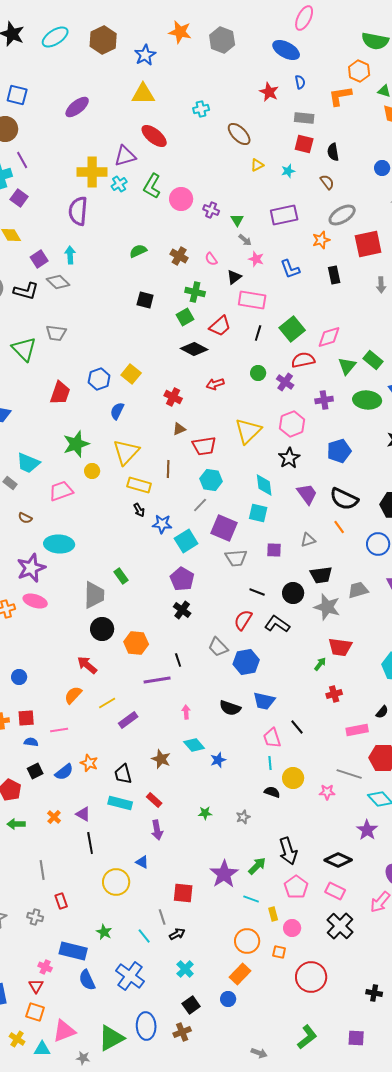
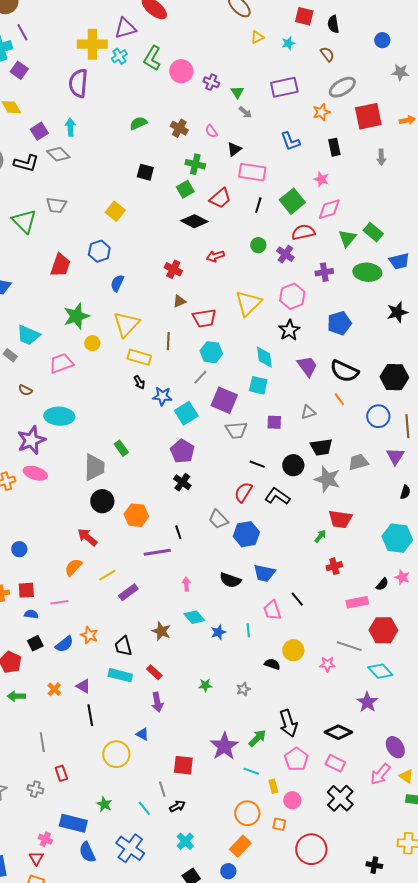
pink star: (256, 259) -> (321, 179), moved
yellow square: (131, 374) -> (115, 211), moved
cyan line: (270, 763) -> (248, 630), moved

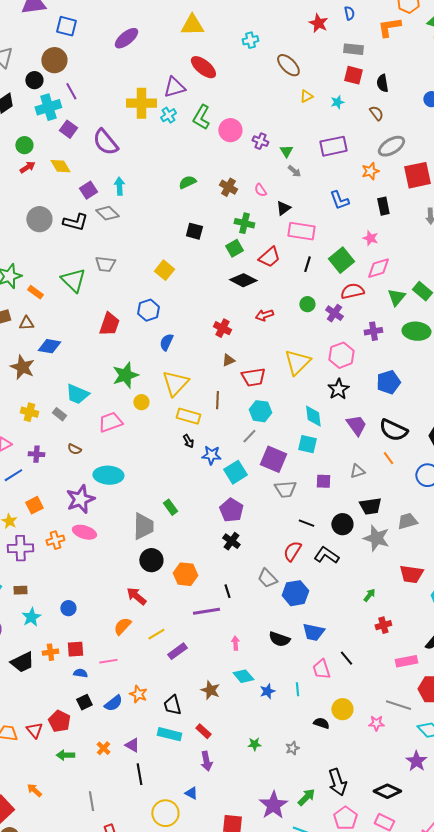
purple semicircle: (78, 83) -> (105, 142), moved, turned -44
red trapezoid: (340, 519) -> (411, 574), moved

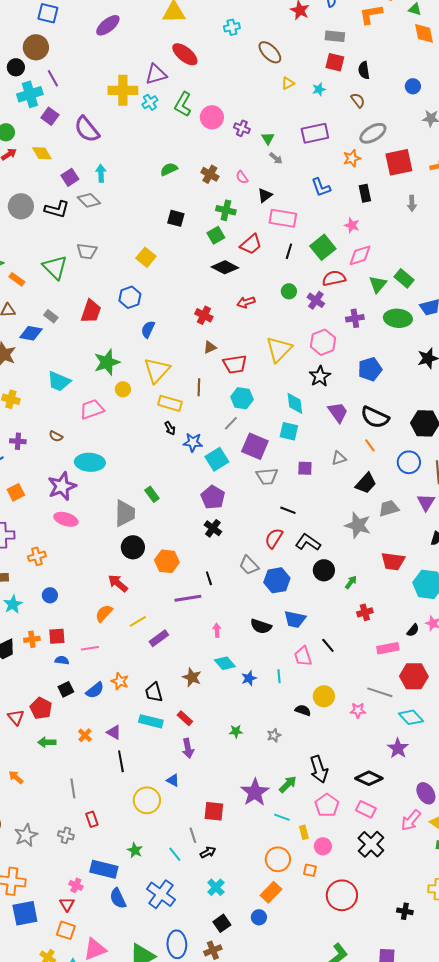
gray rectangle: (59, 414) -> (51, 316), moved
black trapezoid: (370, 506) -> (366, 483), moved, turned -40
black circle: (342, 524) -> (324, 570), moved
orange cross: (55, 540) -> (37, 556), moved

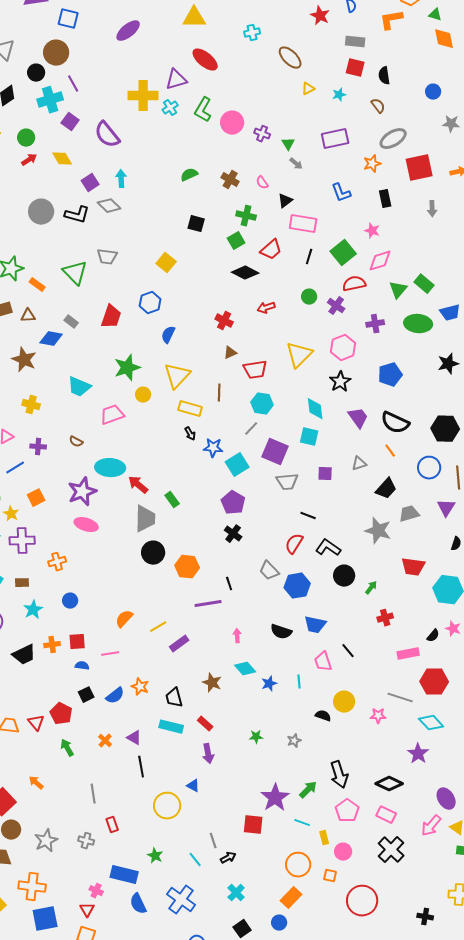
red arrow: (118, 583) -> (138, 485), moved
green arrow: (47, 742) -> (67, 748), turned 60
red square: (214, 811) -> (253, 825), moved

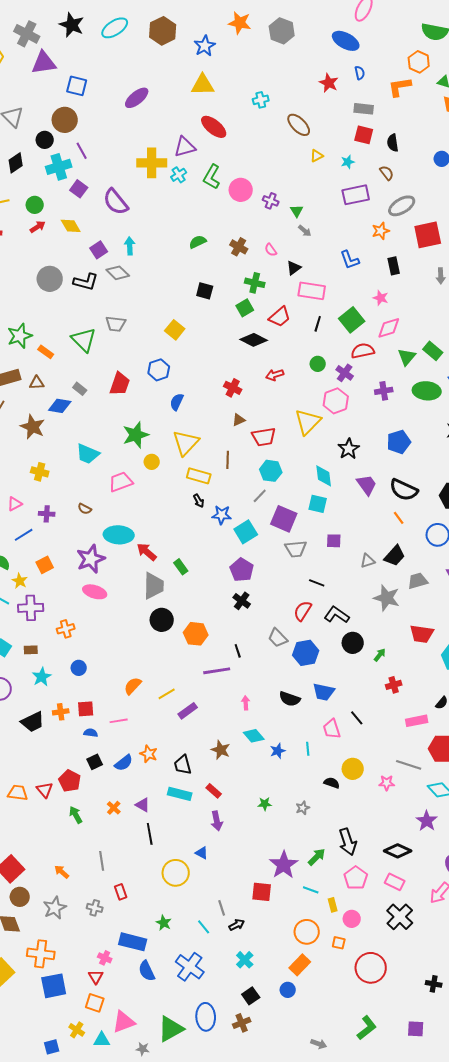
purple rectangle: (335, 139) -> (356, 195), moved
pink hexagon: (343, 348) -> (336, 401), moved
gray triangle: (359, 464) -> (368, 561), moved
orange arrow: (36, 783) -> (62, 872), moved

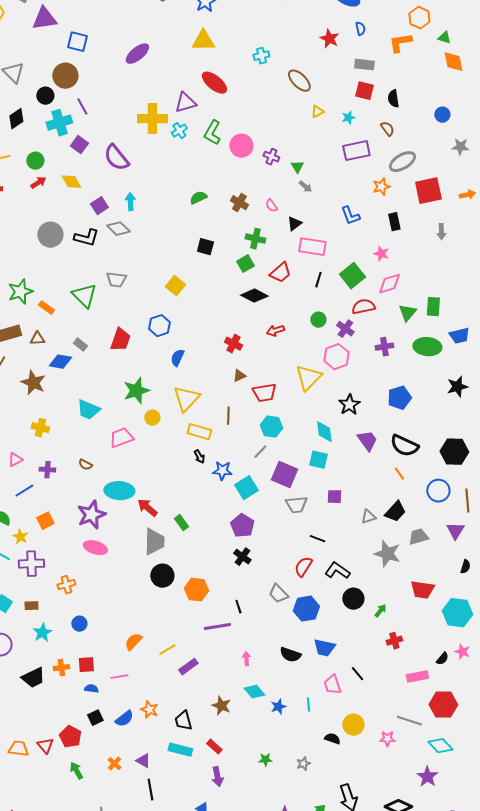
green rectangle: (433, 351) -> (433, 307), turned 54

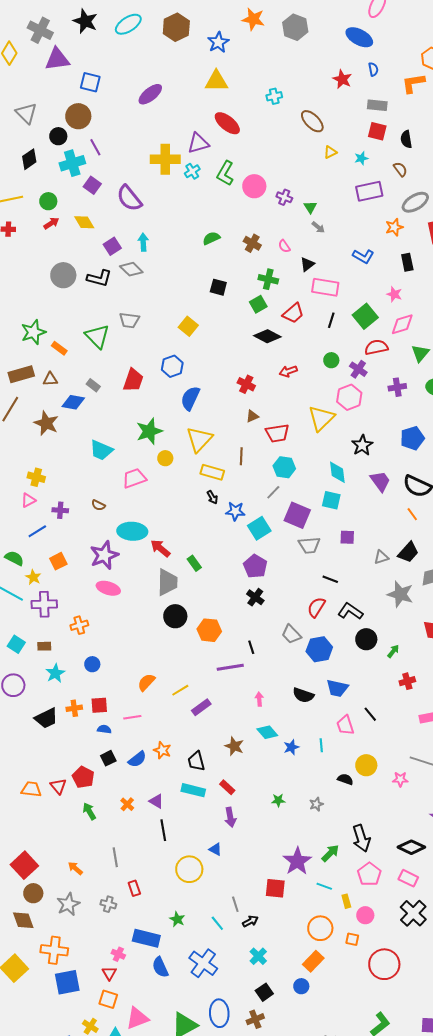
blue L-shape: (350, 216) -> (363, 256), turned -40
blue semicircle: (177, 358) -> (190, 398), size x1.4
yellow cross: (40, 428) -> (36, 477), moved

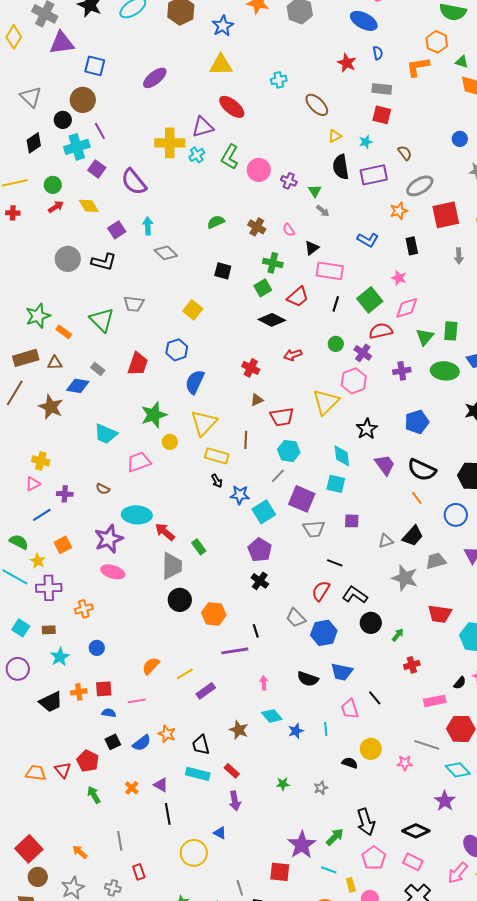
black semicircle: (406, 139) -> (341, 167), moved, size x1.4
gray diamond: (131, 269) -> (166, 253), moved

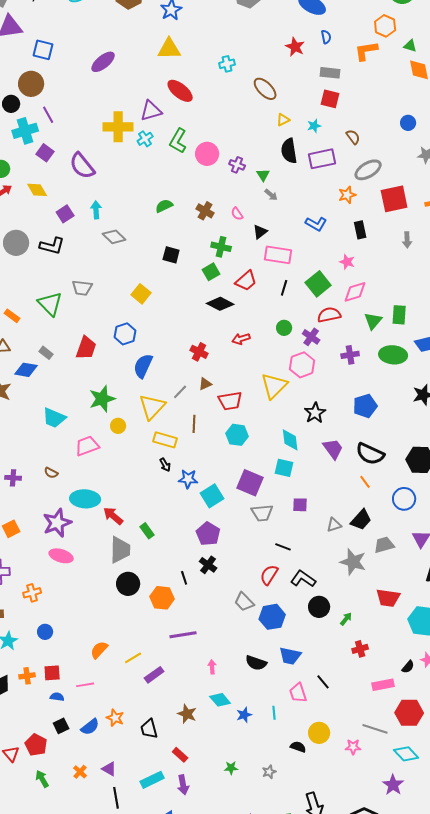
gray line: (278, 476) -> (180, 392), moved
black line: (256, 631) -> (184, 578), moved
cyan rectangle: (198, 774) -> (152, 780), moved, turned -40

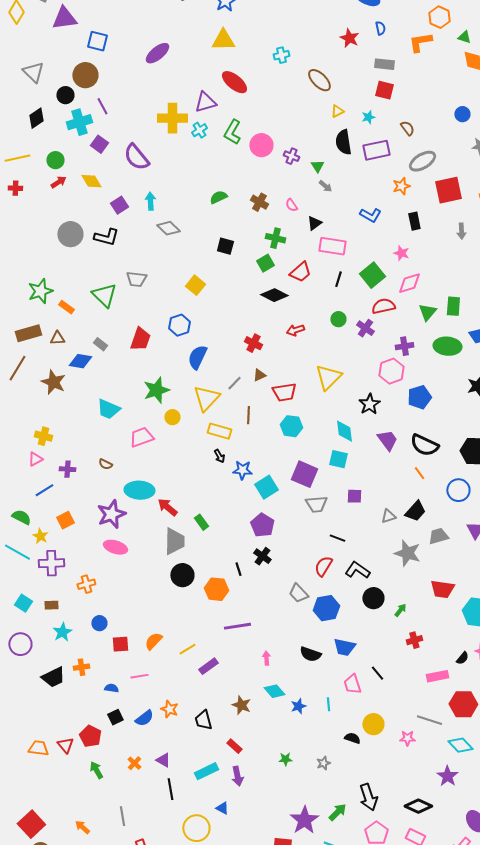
pink hexagon: (302, 365) -> (391, 371), moved
red square: (52, 673) -> (120, 644), moved

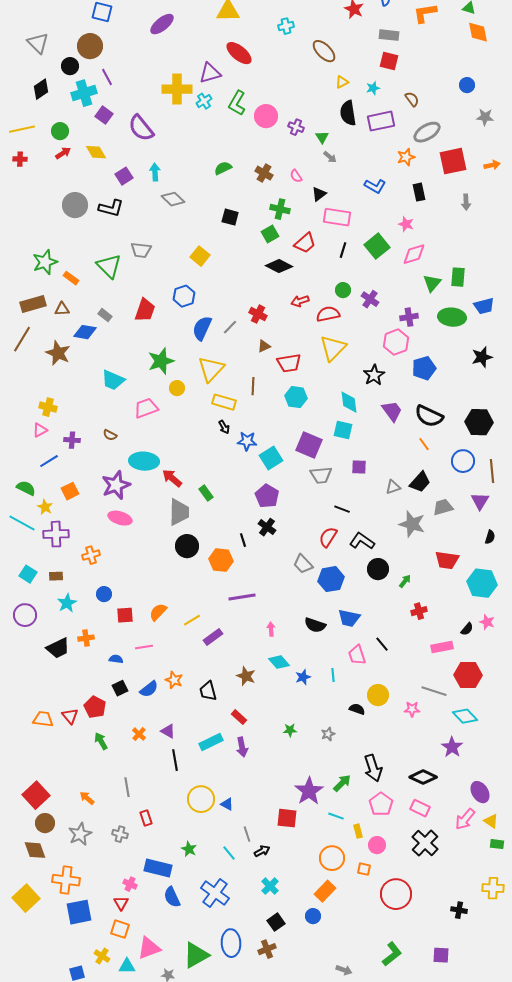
red semicircle: (383, 306) -> (328, 314), moved
gray line: (234, 383) -> (230, 327), moved
blue triangle: (222, 808) -> (227, 804), moved

